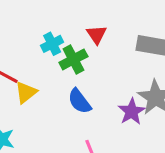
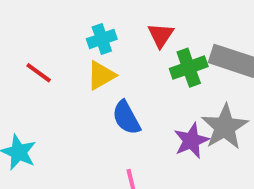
green cross: (73, 59) -> (189, 68), moved
yellow triangle: (26, 92) -> (101, 75), moved

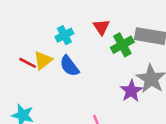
yellow triangle: (101, 75) -> (43, 60), moved
blue semicircle: (126, 118) -> (69, 66), moved

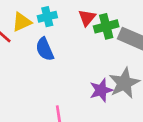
green cross: (122, 45) -> (106, 26), moved
yellow triangle: (43, 60) -> (22, 22), moved

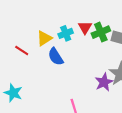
cyan cross: (47, 17) -> (66, 33), moved
yellow triangle: (22, 22) -> (44, 38), moved

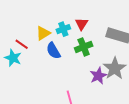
green cross: (101, 32) -> (84, 47), moved
cyan star: (13, 93) -> (13, 58), moved

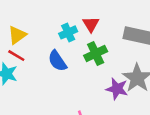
yellow triangle: (43, 33) -> (17, 35), moved
purple star: (98, 76) -> (117, 89), turned -30

